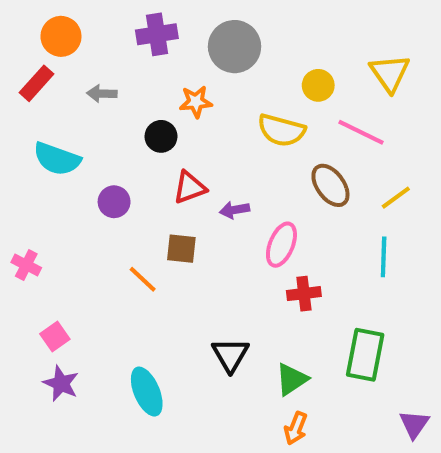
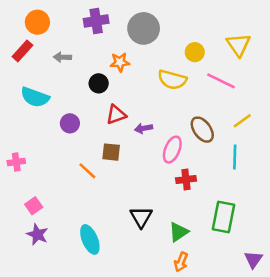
brown ellipse: (330, 185) -> (202, 130), moved
pink cross: (26, 265) -> (16, 162), turned -35

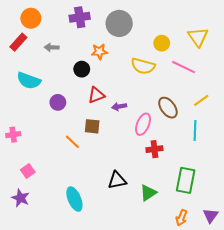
black triangle: (141, 217) -> (117, 180), turned 48
purple star: (37, 234) -> (20, 198), moved
orange arrow: (181, 262) -> (181, 218), moved

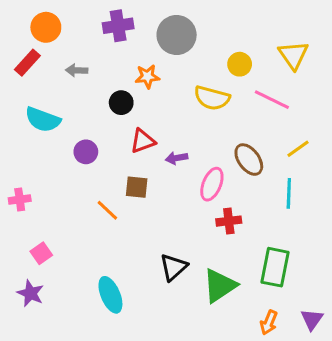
black triangle: (117, 180) -> (173, 267), turned -30
green triangle: (148, 193) -> (220, 286), size x1.4

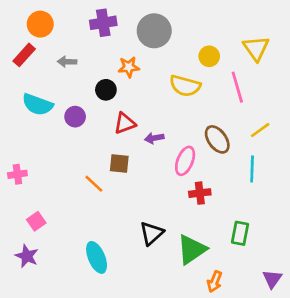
pink line: (272, 100) -> (237, 87), turned 48
purple circle: (86, 152) -> (75, 117), moved
green rectangle: (275, 267) -> (240, 233), size x0.7
orange arrow: (269, 322) -> (215, 282), moved

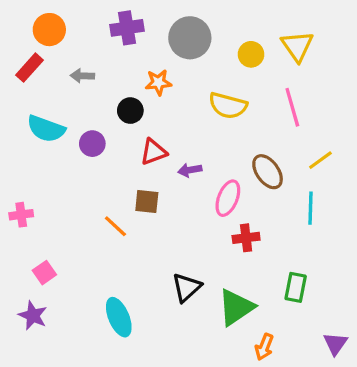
yellow triangle: (256, 48) -> (297, 46), moved
yellow circle: (209, 56) -> (251, 54), moved

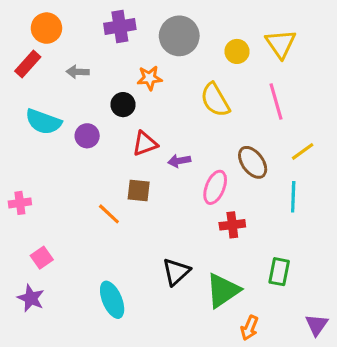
yellow semicircle: (228, 106) -> (215, 100), turned 45

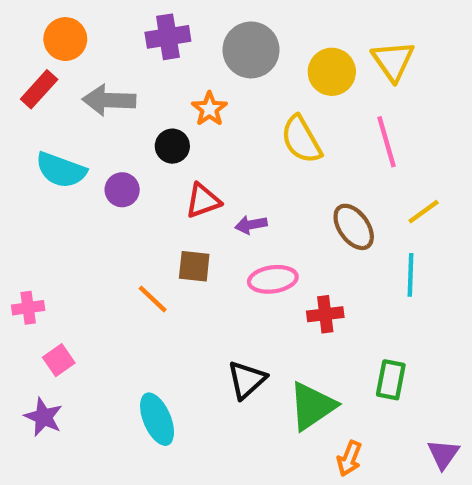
yellow circle: (237, 51) -> (332, 72), size x1.4
gray arrow: (78, 72) -> (109, 100), size x1.6
orange star: (150, 78) -> (209, 109), turned -30
pink ellipse: (215, 187) -> (273, 279), moved, turned 60
pink cross: (20, 203) -> (28, 308), moved

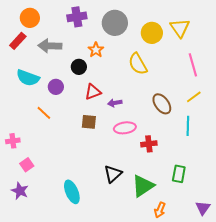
pink line: (386, 142) -> (193, 65), moved
orange line: (153, 299) -> (44, 113), moved

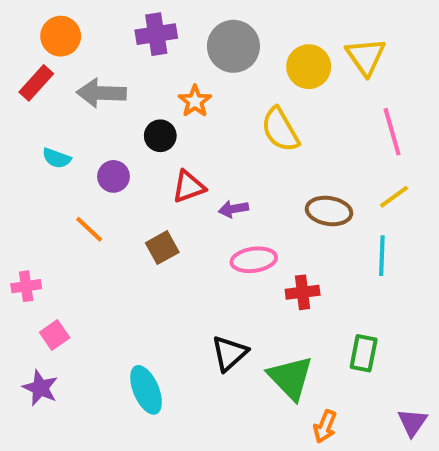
cyan semicircle: (28, 78) -> (57, 158), size x0.6
brown ellipse: (162, 104) -> (329, 211), turned -45
brown square: (89, 122) -> (162, 248), moved, turned -35
green triangle: (143, 186) -> (290, 378), turned -40

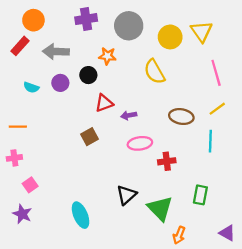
orange star: (195, 101) -> (107, 56), turned -30
purple circle: (113, 176) -> (60, 83), moved
orange line: (89, 229) -> (18, 127), moved, turned -42
purple triangle: (412, 422) -> (227, 233), turned -36

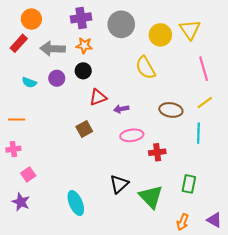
orange star: (107, 56) -> (84, 45), moved
orange arrow: (179, 235) -> (183, 222), moved

